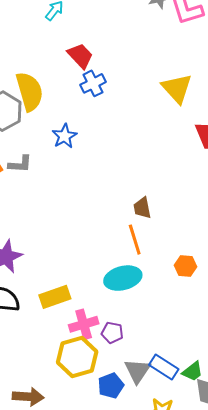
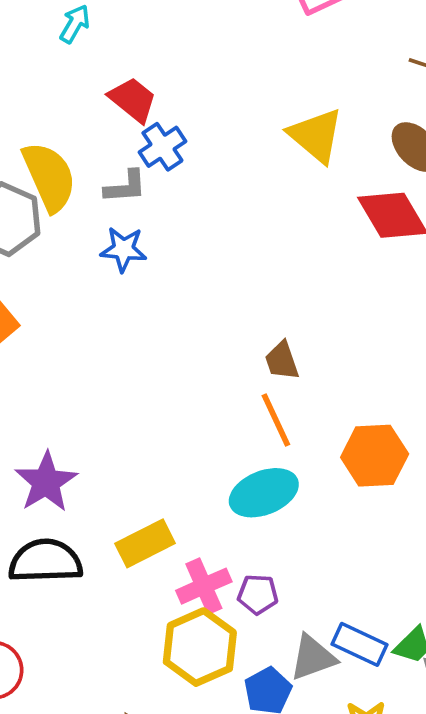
blue star: (64, 136) -> (123, 249), turned -30
gray L-shape: (20, 164) -> (125, 187), moved
orange hexagon: (185, 266) -> (375, 456), size x1.6
gray triangle: (138, 371) -> (313, 658), turned 44

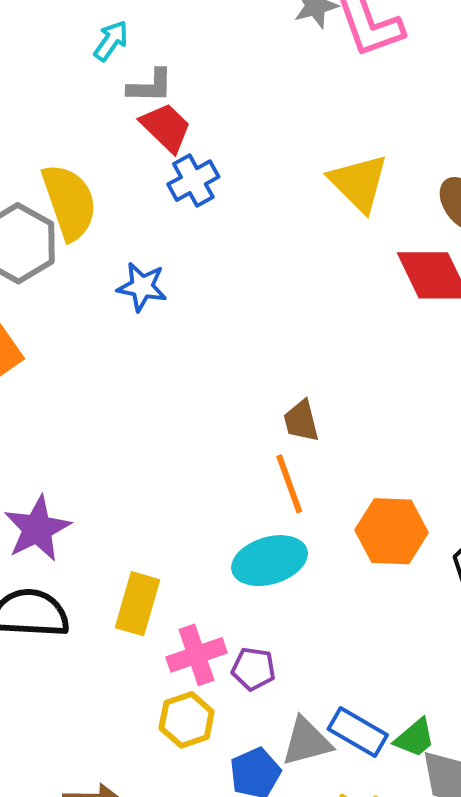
gray L-shape: (125, 187) -> (150, 86), moved
yellow rectangle: (145, 543) -> (138, 604), turned -52
yellow hexagon: (200, 647) -> (187, 720), size x0.7

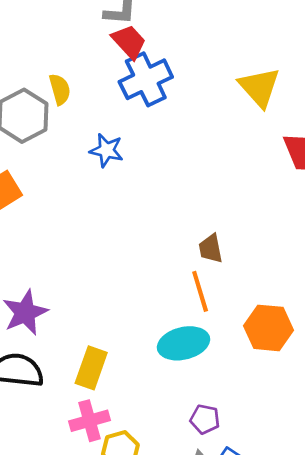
blue cross: (193, 181) -> (146, 79), size x1.5
yellow semicircle: (69, 202) -> (60, 89), size x0.6
pink cross: (196, 655) -> (89, 421), moved
purple pentagon: (254, 669) -> (205, 419), moved

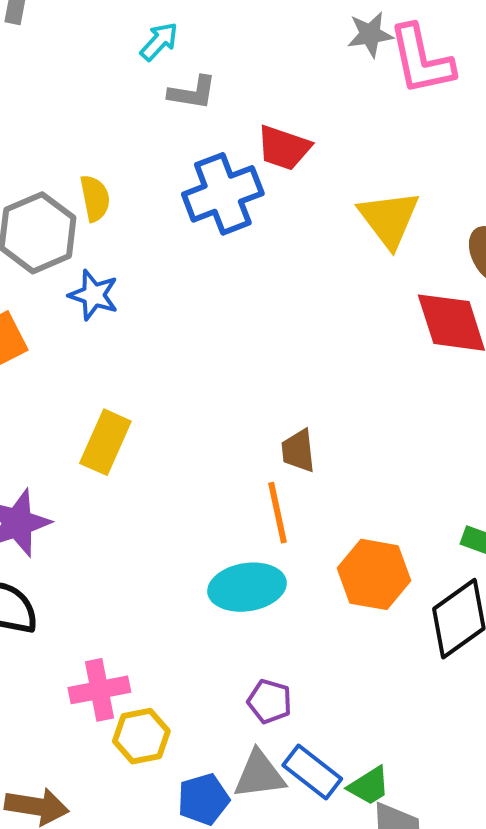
red trapezoid: (129, 42) -> (284, 148), moved, turned 147
blue star: (106, 150) -> (94, 295), moved
yellow rectangle: (91, 368) -> (105, 442), moved

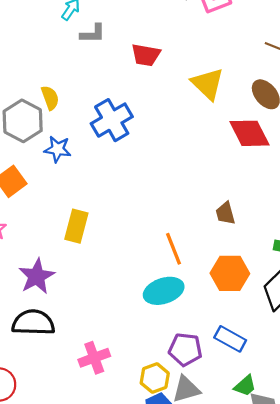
blue cross: (223, 194) -> (112, 120), moved
brown trapezoid: (298, 451) -> (225, 213), moved
purple pentagon: (270, 701) -> (185, 349), size x1.4
yellow hexagon: (141, 736) -> (155, 378), moved
blue rectangle: (312, 772) -> (230, 339), moved

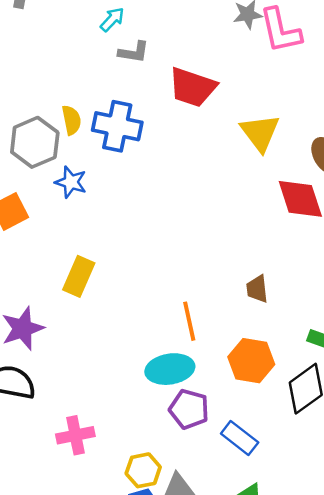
red trapezoid: (146, 55) -> (192, 87), size x1.4
blue cross: (112, 120) -> (117, 126), moved, turned 33
purple pentagon: (185, 349) -> (189, 409), moved

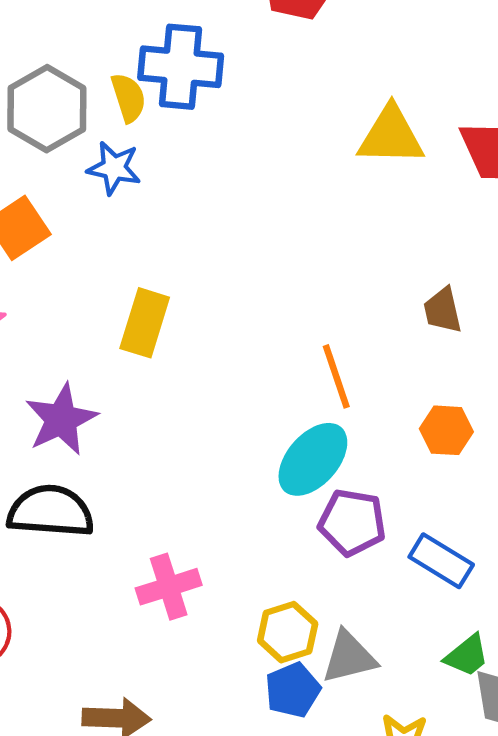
yellow semicircle: (71, 120) -> (128, 98), moved
yellow triangle: (260, 133) -> (391, 136), moved, turned -45
orange hexagon: (251, 361) -> (446, 430), size x0.7
cyan ellipse: (170, 369) -> (313, 459), turned -33

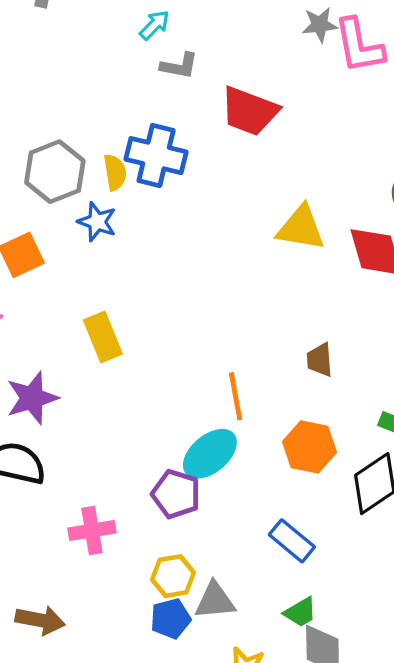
yellow rectangle: (145, 323) -> (103, 337), turned -48
orange hexagon: (446, 430) -> (310, 447), size x1.4
purple pentagon: (352, 522) -> (176, 494), moved

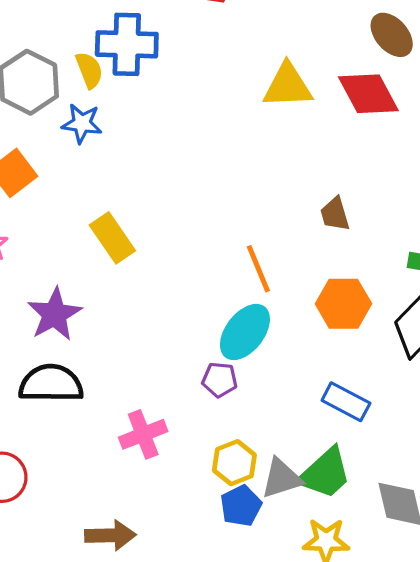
purple pentagon: (176, 494) -> (220, 380), size x0.7
green trapezoid: (300, 612) -> (325, 473), moved, size x1.6

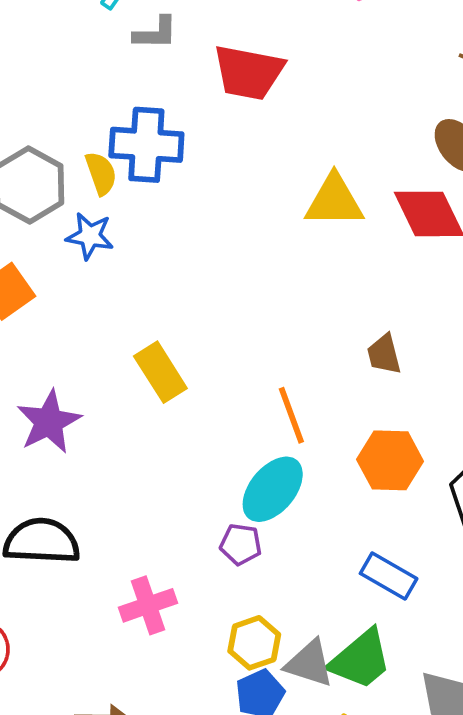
yellow rectangle: (112, 238) -> (160, 372), moved
purple star: (54, 314) -> (49, 422), moved
gray triangle: (282, 478) -> (309, 663), turned 33

